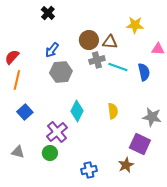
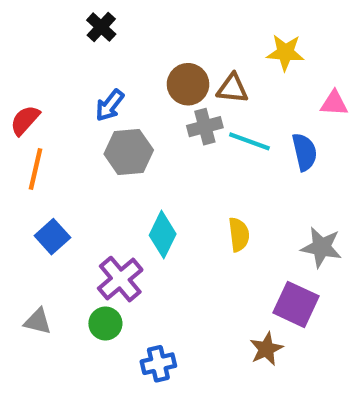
blue cross: (89, 170) -> (158, 364), moved

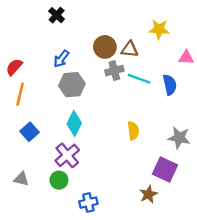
cyan diamond: (163, 235) -> (74, 124), moved

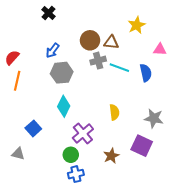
yellow star: (159, 29) -> (137, 25), turned -30
blue square: (29, 132) -> (33, 128), moved
purple cross: (67, 155) -> (83, 133), moved
green circle: (59, 180) -> (71, 155), moved
brown star: (149, 194) -> (111, 156), moved

